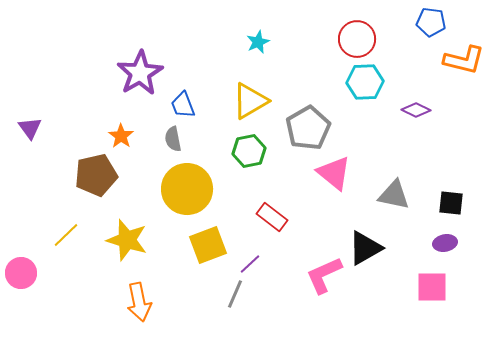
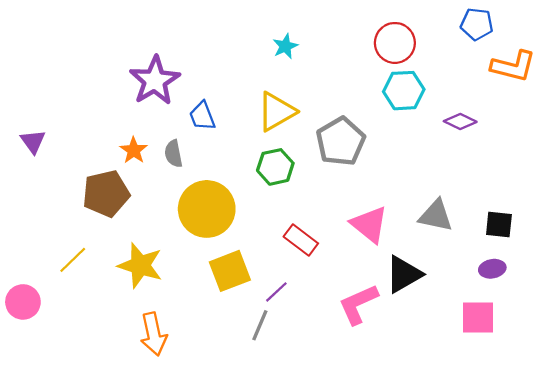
gray semicircle: (173, 139) -> (173, 154), moved
pink triangle: (334, 173) -> (369, 224), moved

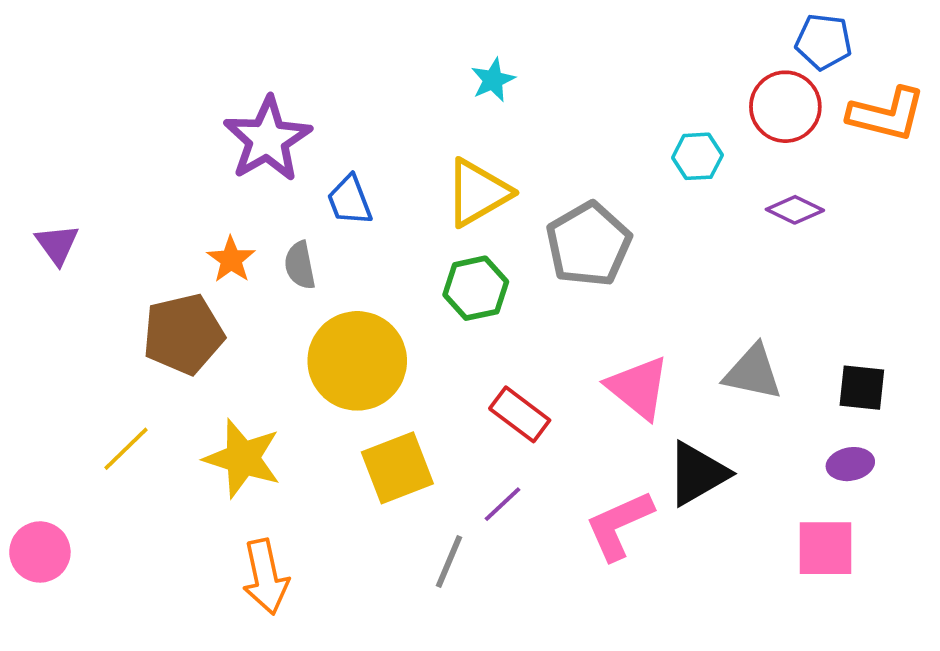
red circle: (395, 43) -> (785, 107), moved
cyan hexagon: (404, 91) -> (697, 156), size x0.7
purple line: (276, 292) -> (502, 504), moved
pink circle: (23, 302) -> (40, 552), moved

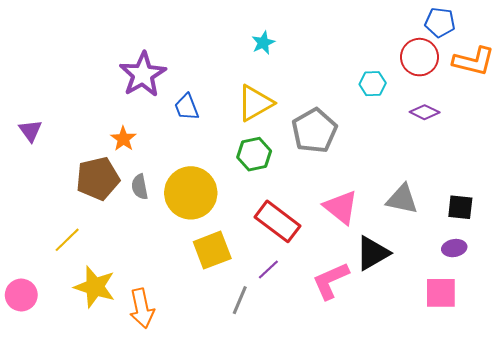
gray semicircle: (300, 265) -> (140, 187), moved
red rectangle: (520, 414) -> (278, 221), size x1.4
yellow star: (243, 458) -> (95, 287), moved

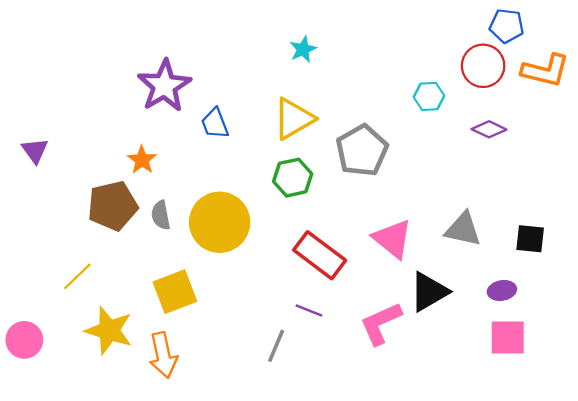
purple ellipse: (454, 248) -> (502, 290), moved
yellow square: (212, 250) -> (175, 292), moved
purple line: (268, 269) -> (309, 310), turned 65

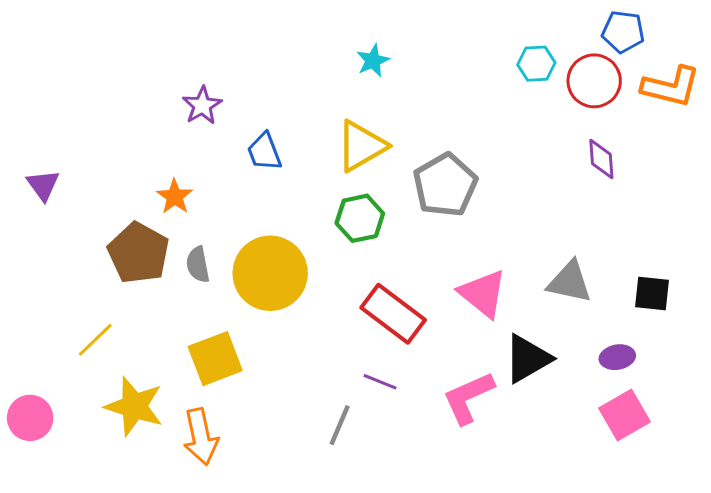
purple star: (164, 86) -> (202, 105), size x0.6
cyan hexagon: (429, 96) -> (536, 64), moved
purple diamond: (489, 129) -> (601, 159), turned 60
brown pentagon: (113, 206) -> (139, 253), turned -30
pink square: (508, 338) -> (625, 415), turned -30

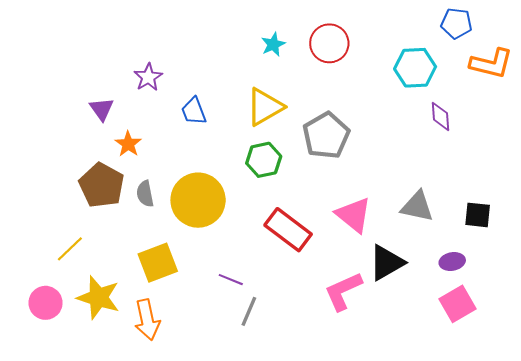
cyan hexagon: (536, 64) -> (415, 68), moved, size x1.5
red circle: (594, 81) -> (329, 43), moved
purple triangle: (43, 185) -> (102, 109), moved
purple line: (380, 382) -> (231, 280), moved
pink circle: (30, 418) -> (46, 303), moved

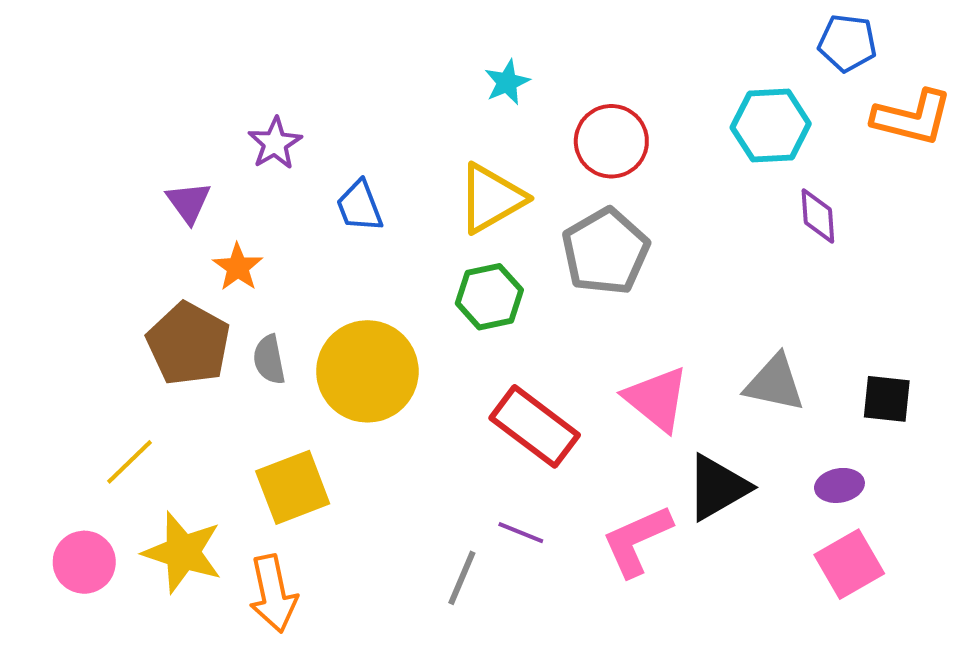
red circle: (329, 43) -> (611, 141), moved
purple line: (231, 280) -> (521, 533), moved

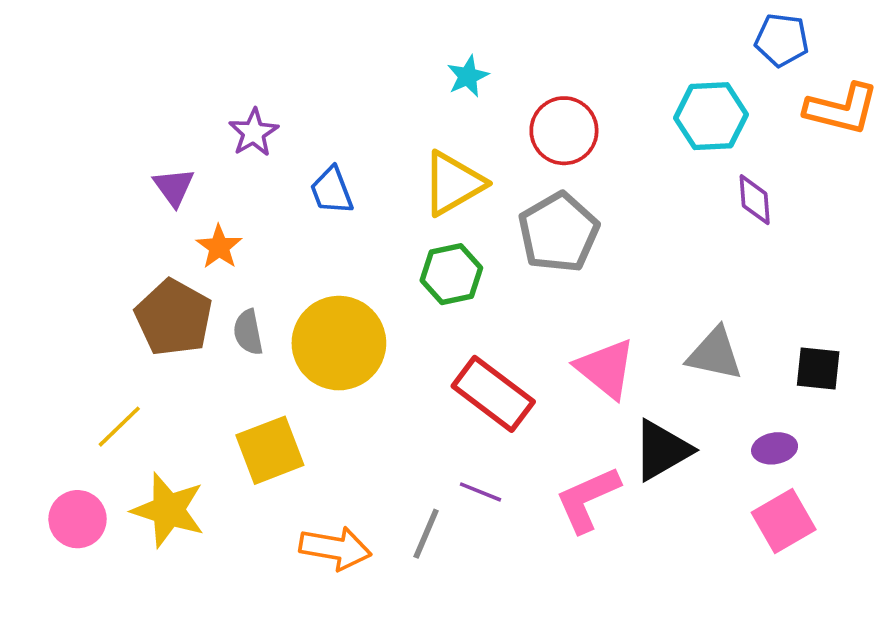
orange arrow: (273, 594) -> (335, 548), moved, turned -68

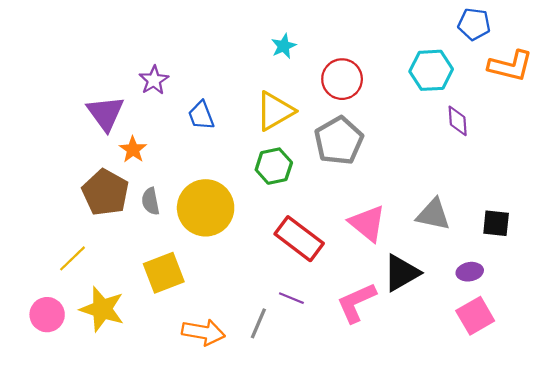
purple triangle: (174, 187) -> (105, 113), size x1.5

